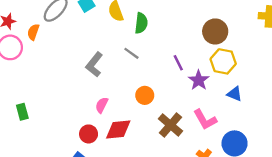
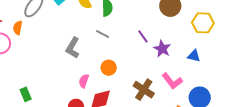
yellow hexagon: (223, 61) -> (203, 23), moved
orange circle: (145, 95) -> (109, 68), moved
green rectangle: (22, 112) -> (26, 94), moved

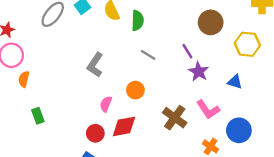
orange semicircle: (18, 28) -> (24, 79), moved
gray line: (103, 34) -> (148, 55), moved
purple line: (143, 36) -> (187, 51), moved

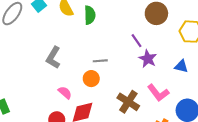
gray line: (148, 55) -> (100, 61), moved, turned -32
pink semicircle: (106, 104) -> (65, 93), turned 112

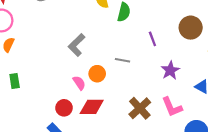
purple line: (137, 41) -> (152, 39), moved
orange circle: (91, 79) -> (97, 74), moved

